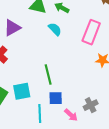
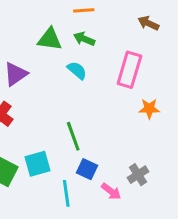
blue square: (56, 98) -> (87, 169), turned 32

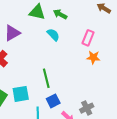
pink rectangle: (129, 70) -> (88, 38), size x0.7
orange star: (149, 109) -> (93, 57), moved
blue square: (87, 169) -> (53, 101), turned 32

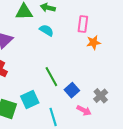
blue square: (53, 101) -> (72, 90), moved

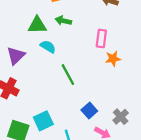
cyan semicircle: (46, 30) -> (48, 47), moved
green line: (51, 77) -> (68, 75), moved

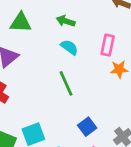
green triangle: (37, 25) -> (21, 22), moved
cyan semicircle: (48, 47) -> (69, 47), moved

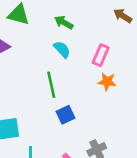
blue square: (87, 127) -> (65, 115), moved

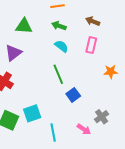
brown arrow: (123, 16) -> (93, 21), moved
orange star: (107, 82) -> (111, 72), moved

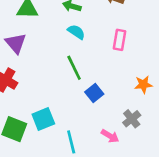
pink rectangle: (91, 45) -> (119, 40), moved
purple triangle: (13, 53) -> (16, 43), turned -30
orange star: (111, 72) -> (143, 84), moved

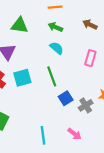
cyan square: (43, 119) -> (22, 78), moved
gray cross: (132, 119) -> (86, 105), moved

